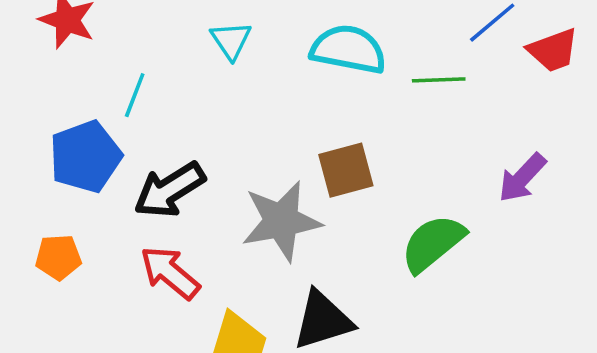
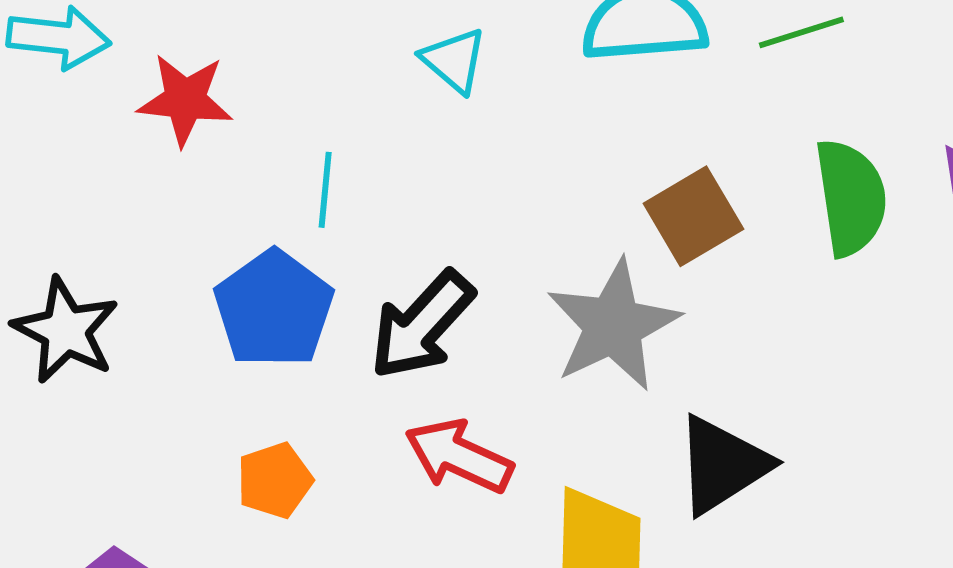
green semicircle: (433, 243) -> (851, 197), moved, turned 136

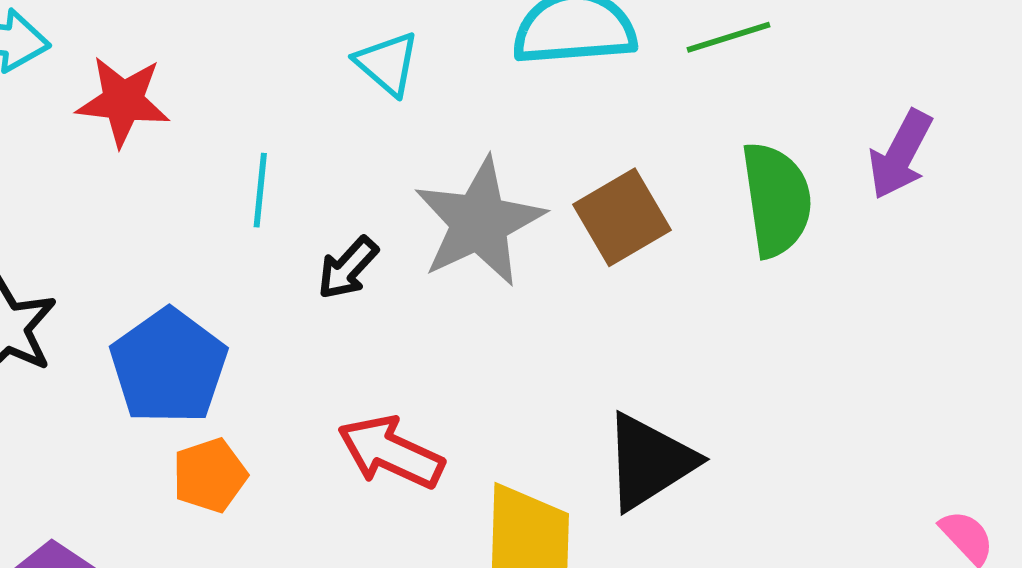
blue pentagon: (274, 309) -> (169, 366), moved
black arrow: (422, 325) -> (348, 268), moved, size x0.6
gray star: (613, 325) -> (479, 222), moved

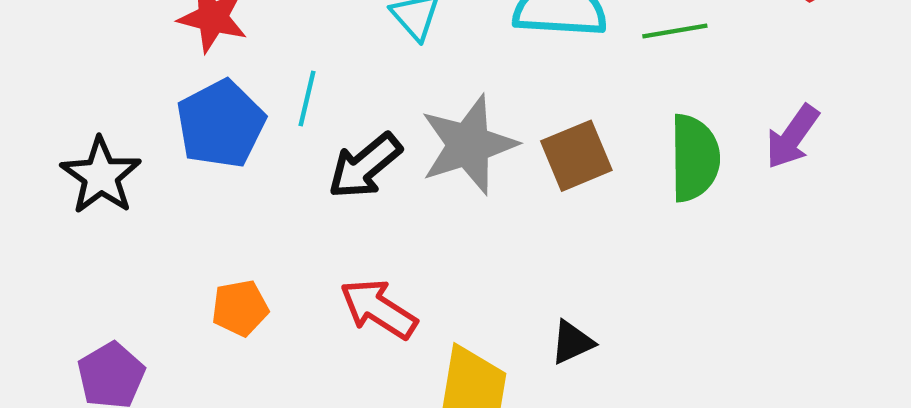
black arrow: (348, 268) -> (365, 166), size x1.5
blue pentagon: (169, 366) -> (221, 124), moved
black triangle: (649, 462) -> (572, 342), size x0.6

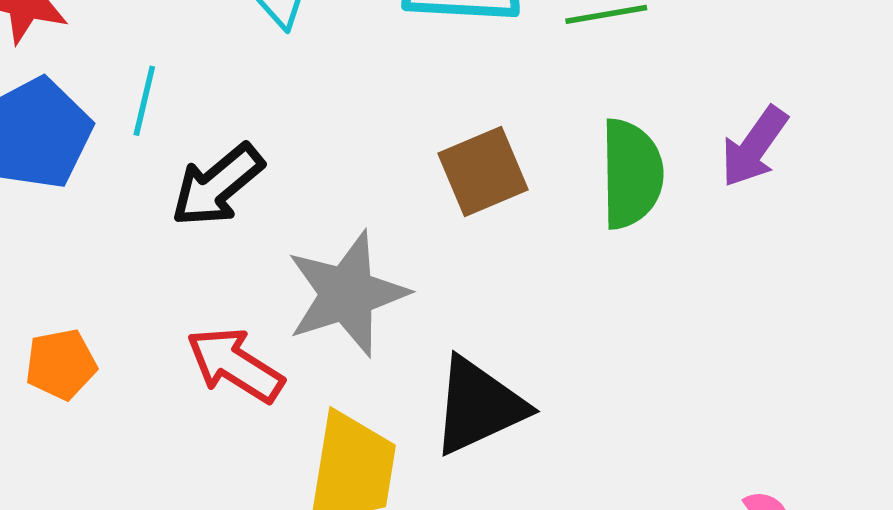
gray star: (469, 145) -> (347, 294), moved
black triangle: (572, 342) -> (479, 406), size x1.8

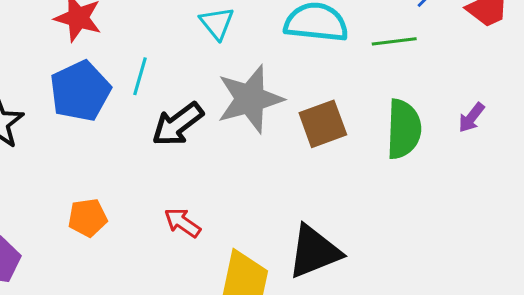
purple arrow: (754, 147) -> (471, 118), size x0.7
gray star: (347, 294) -> (250, 99), moved
red arrow: (235, 365) -> (182, 223), size x0.7

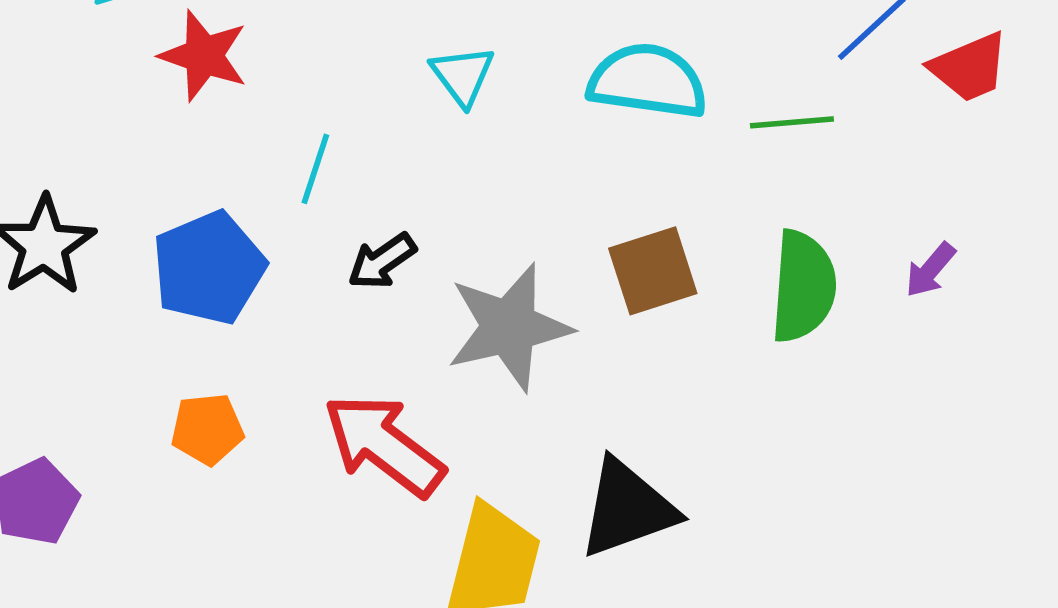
blue pentagon: (80, 91) -> (209, 268), moved
gray star: (250, 99) -> (509, 327), moved
black arrow: (178, 124) -> (382, 261), size x0.7
red arrow: (182, 223) -> (384, 445), size x1.8

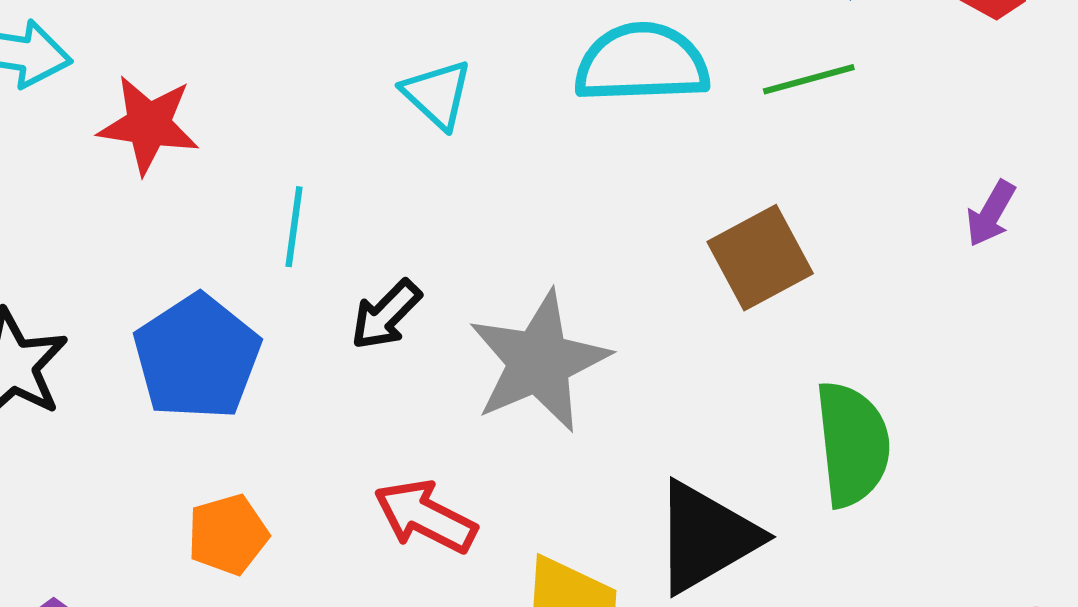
brown square: (653, 271) -> (760, 258), moved
green semicircle: (803, 286) -> (852, 444), moved
red arrow: (384, 445) -> (425, 517), size x0.7

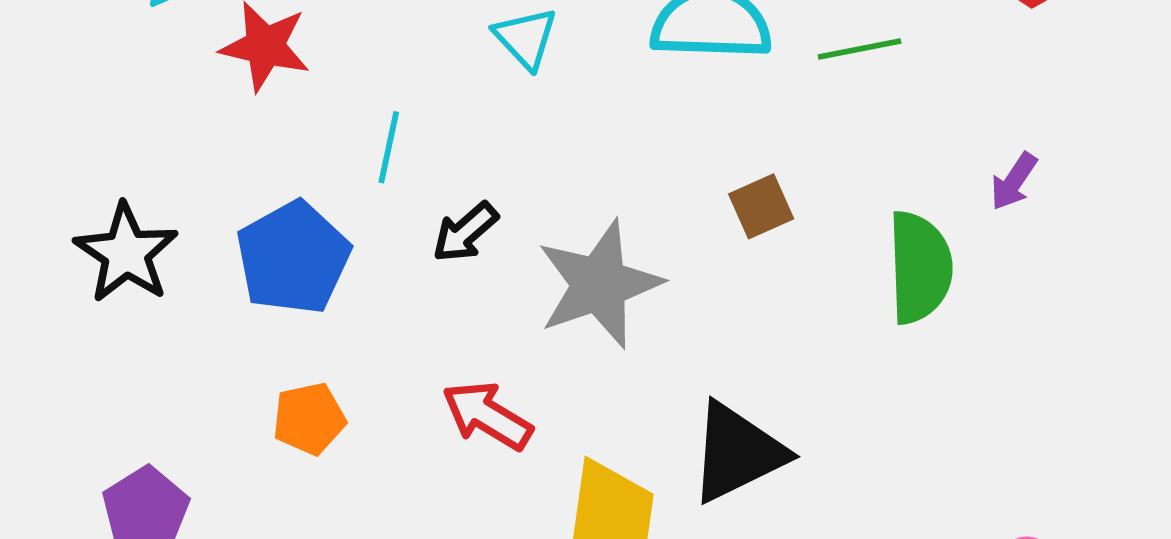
brown square: (760, 258) -> (761, 206), moved, size x0.7
green semicircle: (852, 444) -> (920, 267), moved

